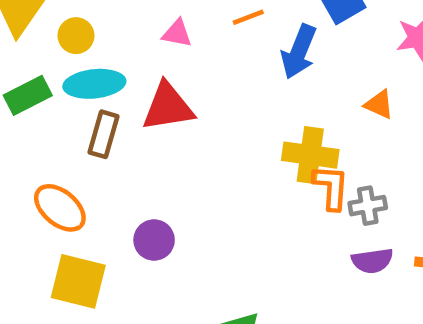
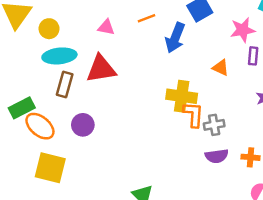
green rectangle: (28, 95) -> (22, 108), moved
purple circle: (154, 240) -> (83, 125), moved

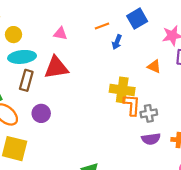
orange line: (147, 18) -> (102, 26), moved
blue arrow: (175, 38) -> (117, 42), size x0.6

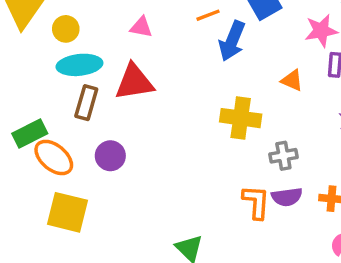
blue arrow: (117, 42) -> (232, 41), size x1.6
orange L-shape: (132, 105) -> (256, 202), moved

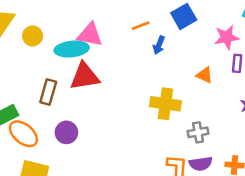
pink triangle: (141, 27) -> (90, 35), size x1.5
blue arrow: (232, 41) -> (159, 45), size x0.6
cyan ellipse: (79, 65) -> (72, 49), moved

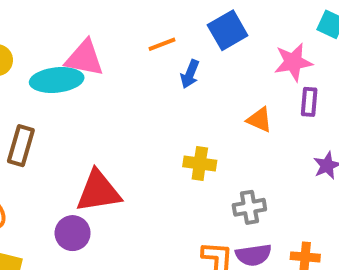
red triangle: (85, 76) -> (98, 191), moved
yellow cross: (165, 104) -> (200, 164), size x0.7
purple circle: (66, 132) -> (73, 233), moved

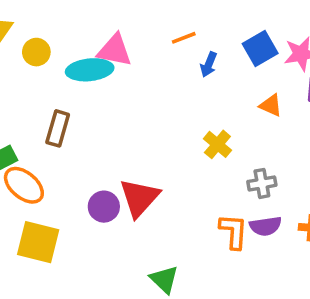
blue square: (228, 30) -> (260, 48), moved
yellow cross: (200, 164) -> (217, 144), turned 32
red triangle: (98, 191) -> (139, 198), moved, turned -39

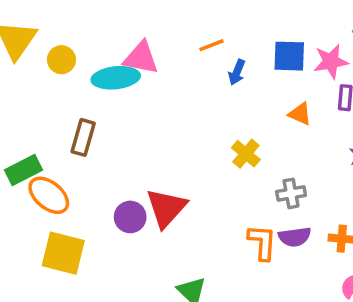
blue square: (260, 48) -> (289, 56), turned 32

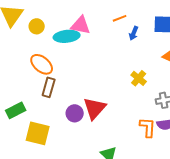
brown rectangle: (83, 137) -> (49, 87), moved
green rectangle: (23, 170) -> (16, 110), moved
orange ellipse: (49, 195) -> (42, 64), moved

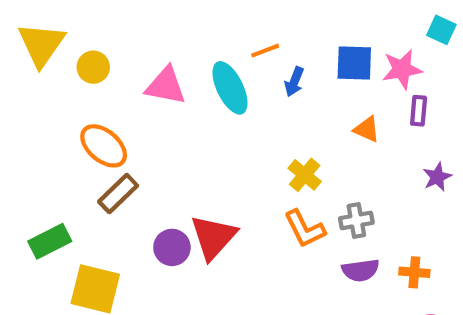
pink triangle: (81, 25) -> (166, 86), moved
cyan ellipse: (67, 36) -> (230, 88), moved, turned 70
brown rectangle: (49, 87) -> (118, 194), turned 30
orange L-shape: (148, 127) -> (305, 229), moved, turned 150

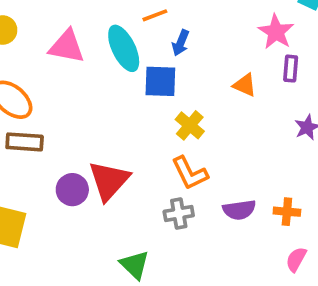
blue square: (354, 63) -> (160, 81), moved
pink star: (402, 69) -> (276, 32), turned -30
brown rectangle: (118, 194) -> (25, 142), turned 48
gray cross: (356, 220) -> (179, 213), moved

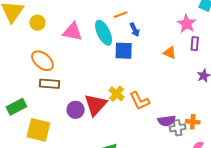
blue arrow: (181, 43) -> (135, 30), turned -48
yellow cross: (190, 125) -> (117, 94), moved
gray cross: (179, 213) -> (178, 128), moved

